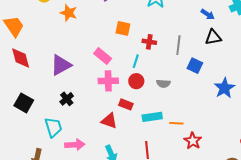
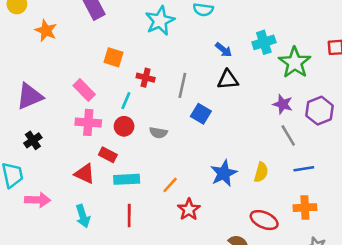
blue star: (224, 88) -> (224, 173), moved
cyan rectangle: (152, 117) -> (127, 179), moved
orange line: (176, 123) -> (170, 185), turned -56

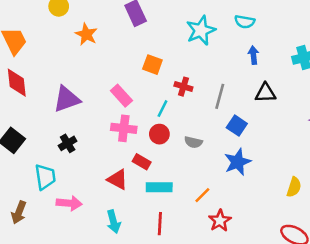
blue arrow: (224, 50) -> (253, 55), moved, turned -138
blue star: (224, 173) -> (238, 162), moved

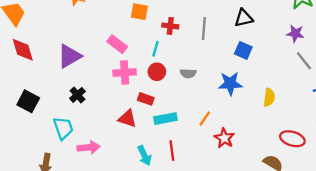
blue square: (237, 126) -> (243, 50), moved
blue star: (238, 162) -> (230, 84), turned 30
yellow semicircle: (294, 187) -> (269, 97), moved
cyan arrow: (113, 222) -> (145, 156), moved

